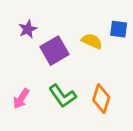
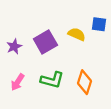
purple star: (28, 29) -> (14, 46), moved
green L-shape: (62, 96) -> (52, 80), turned -40

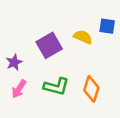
purple star: (14, 46) -> (14, 62), moved

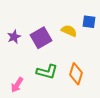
purple star: (14, 62) -> (14, 37), moved
pink arrow: (19, 89) -> (17, 85), moved

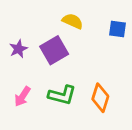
yellow semicircle: (69, 31) -> (73, 21), moved
pink arrow: (17, 85) -> (22, 96), moved

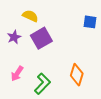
yellow semicircle: (73, 21) -> (30, 16), moved
green L-shape: (62, 95) -> (42, 84), moved, turned -60

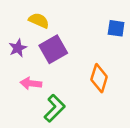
pink arrow: (17, 74) -> (31, 83), moved, turned 63
orange diamond: (77, 75) -> (99, 78), moved

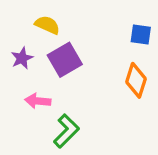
orange diamond: (99, 78) -> (136, 80), moved

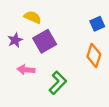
blue square: (141, 34) -> (97, 24), turned -32
green L-shape: (66, 131) -> (58, 83), moved

